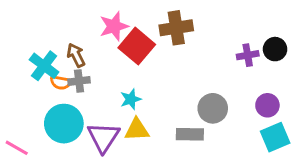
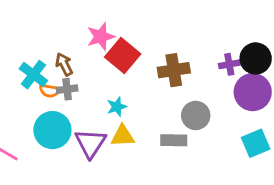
brown cross: (176, 28) -> (174, 70), moved
black circle: (275, 49) -> (256, 58), size x1.4
purple circle: (267, 105) -> (253, 92), moved, size x1.6

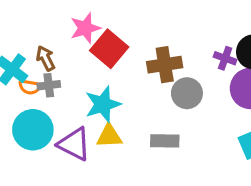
purple cross: (229, 64) -> (225, 58), turned 30
cyan star: (117, 107) -> (103, 104), size x1.6
gray circle: (196, 115) -> (187, 93), moved
purple triangle: (90, 143) -> (74, 144), turned -36

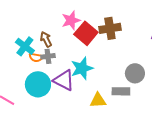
brown cross: (165, 65) -> (110, 28), moved
gray circle: (187, 93) -> (135, 73), moved
yellow triangle: (109, 136) -> (98, 100), moved
purple triangle: (74, 144) -> (64, 80), moved

